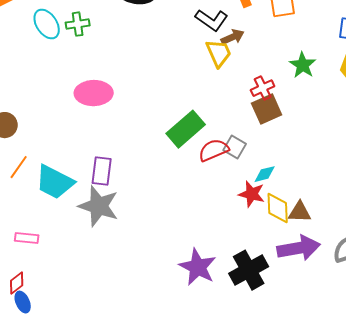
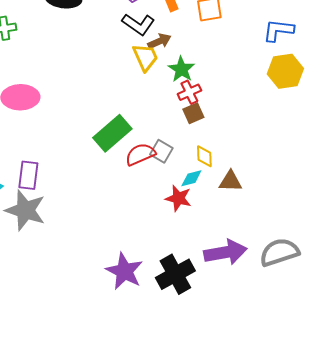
green star: (303, 65) -> (181, 69), moved
brown square: (267, 109) -> (193, 113), size x0.7
yellow diamond: (278, 208) -> (204, 156), moved, size x0.7
brown triangle: (300, 212) -> (230, 181), moved

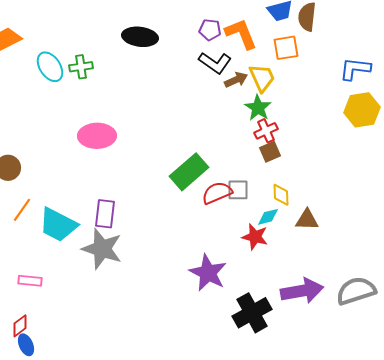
yellow trapezoid: (145, 57) -> (262, 78), moved
gray square: (161, 151) -> (238, 190), turned -30
purple star: (124, 271) -> (208, 273), moved

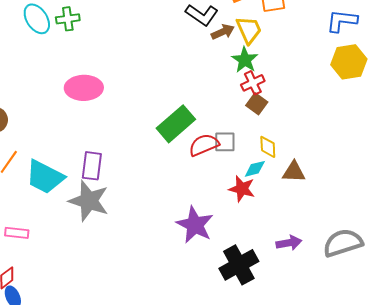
brown square: (270, 152) -> (257, 104), turned -30
purple arrow: (302, 291) -> (289, 243), size x0.6

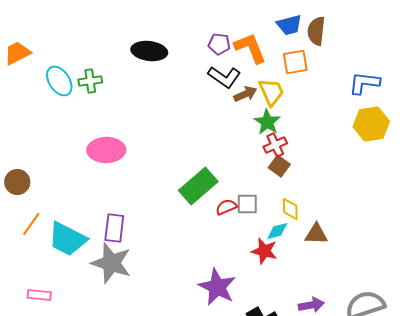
red semicircle: (204, 145) -> (226, 207), size x0.7

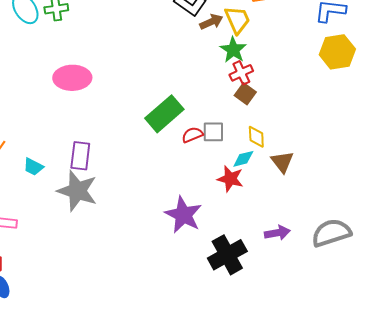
brown triangle: (316, 234) -> (282, 162), turned 50
cyan trapezoid: (67, 239) -> (33, 167), size x0.5

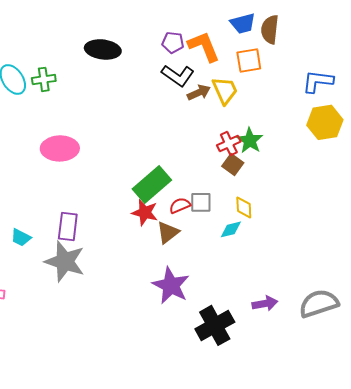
green star: (233, 50) -> (250, 140), moved
brown triangle: (282, 162) -> (168, 232), moved, turned 30
red star: (230, 179) -> (145, 212), moved

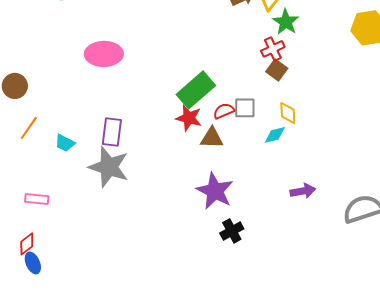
green star: (250, 140) -> (286, 22), moved
brown triangle: (168, 232) -> (212, 138), turned 40
purple arrow: (265, 303) -> (303, 191), moved
black cross: (215, 325) -> (232, 231), moved, size x0.6

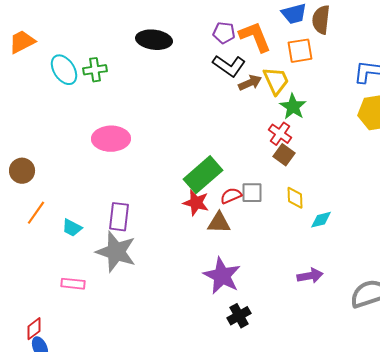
red cross: (273, 49) -> (280, 134), turned -30
cyan diamond: (275, 135) -> (321, 220), moved
pink rectangle: (37, 199) -> (73, 284), moved

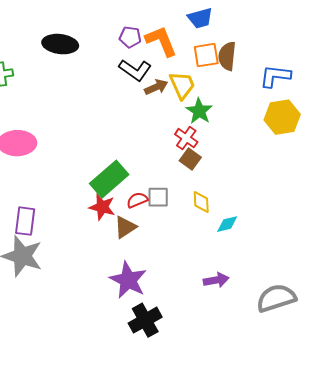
brown semicircle: (321, 20) -> (227, 56), moved
brown triangle: (219, 223) -> (125, 227), turned -35
black cross: (239, 316) -> (145, 320), size x1.4

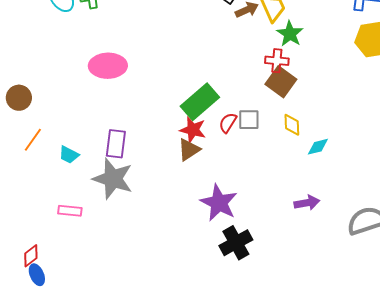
red cross: (186, 138) -> (277, 61), turned -30
brown square: (190, 159) -> (281, 82), size x1.4
red semicircle: (137, 200) -> (228, 123), turned -35
brown triangle: (125, 227) -> (189, 150), moved

